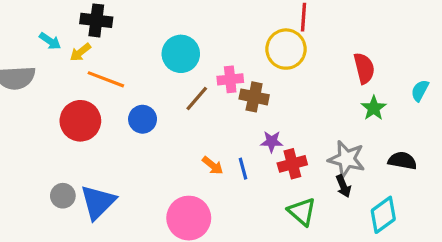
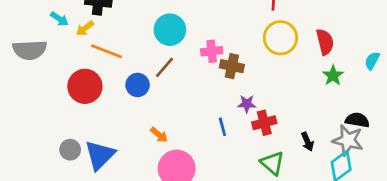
yellow circle: (286, 49) -> (280, 38), moved
brown line: (197, 98) -> (164, 67), moved
gray star: (347, 159) -> (348, 140), moved
orange arrow: (213, 165) -> (159, 135), moved

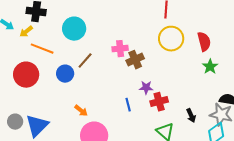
cyan circle: (170, 30) -> (74, 29), moved
brown cross: (232, 66) -> (135, 60), turned -36

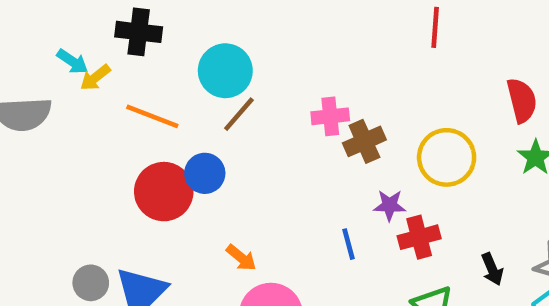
yellow arrow: (26, 32) -> (95, 78), moved
yellow circle: (171, 39) -> (447, 157), moved
brown line: (85, 61) -> (239, 114), moved
red circle: (26, 75) -> (164, 192), moved

